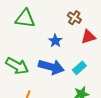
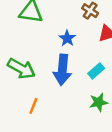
blue arrow: (51, 67) -> (62, 70), turned 80

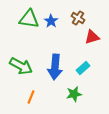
blue star: (67, 38) -> (51, 21), moved
green star: (99, 102) -> (74, 94), moved

